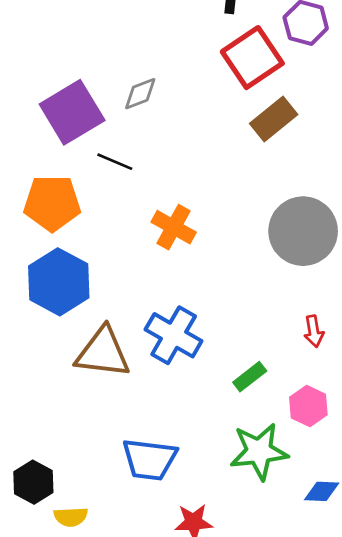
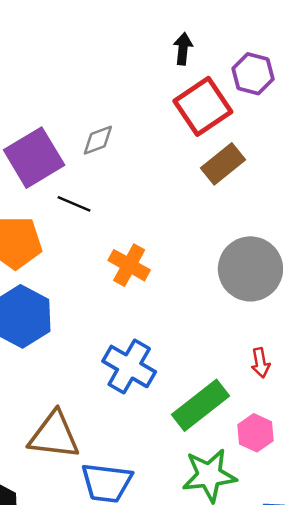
brown triangle: (103, 353) -> (54, 435), moved
green rectangle: (250, 377) -> (200, 405), size x1.8

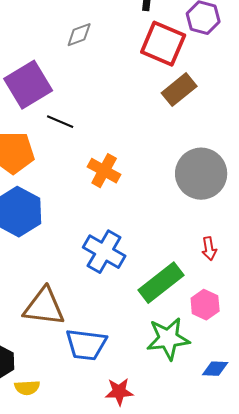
red square: (203, 106) -> (163, 44), turned -33
gray diamond: (98, 140) -> (79, 35), moved

